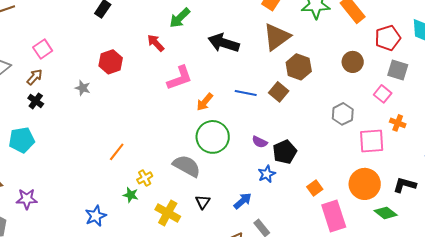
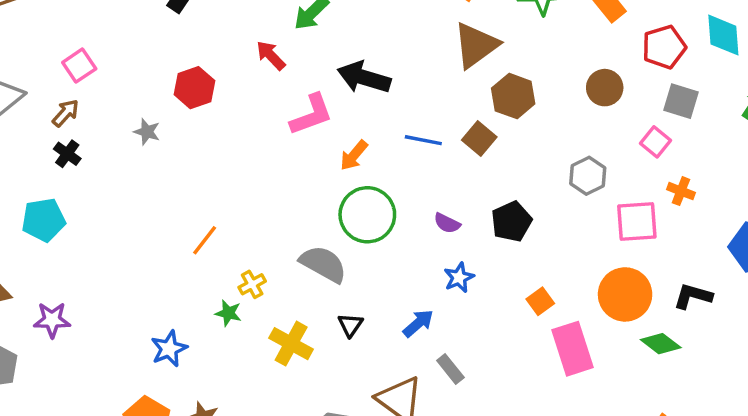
black arrow: (224, 43) -> (364, 77), moved
black pentagon: (285, 152) -> (511, 222), moved

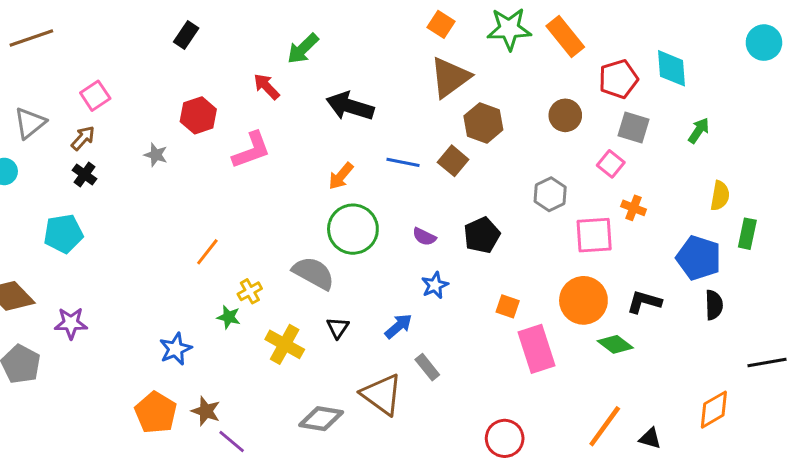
pink L-shape: (311, 115) -> (251, 150), moved
orange square: (540, 301) -> (508, 306), turned -35

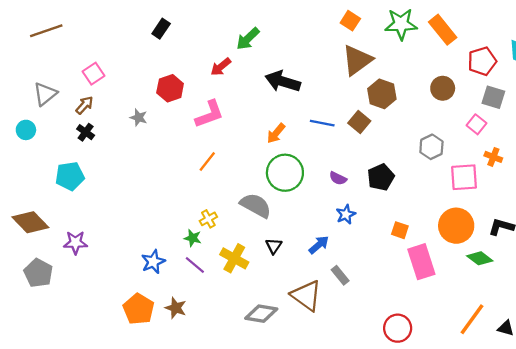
red arrow: (267, 87) -> (221, 67), turned -85
orange line: (207, 252) -> (207, 161), moved
purple line: (232, 441) -> (195, 265), moved

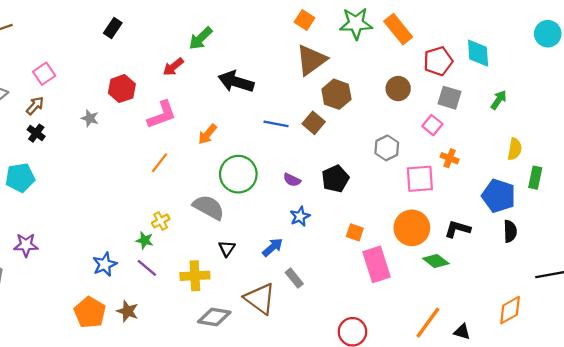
orange arrow: (276, 133) -> (207, 134), moved
yellow cross: (234, 258) -> (195, 276), moved, turned -32

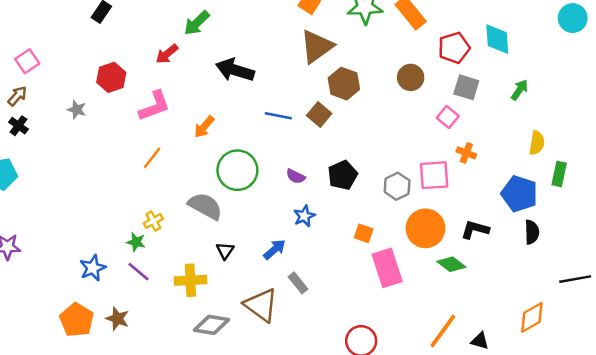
gray hexagon: (387, 148) -> (397, 186), moved

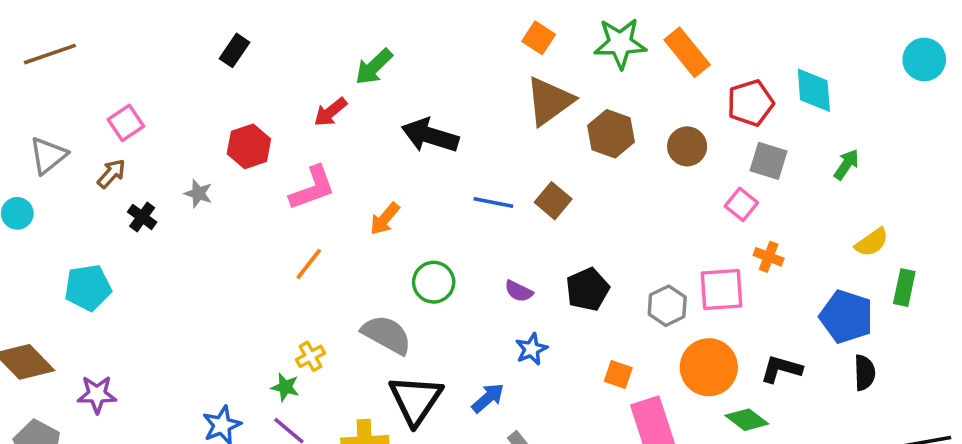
brown hexagon: (344, 84) -> (611, 134), moved
black cross: (18, 126) -> (142, 217), moved
yellow semicircle: (537, 143) -> (872, 242), turned 45
green circle: (237, 170) -> (434, 282), size x0.7
black triangle: (225, 251) -> (416, 400), size x2.0

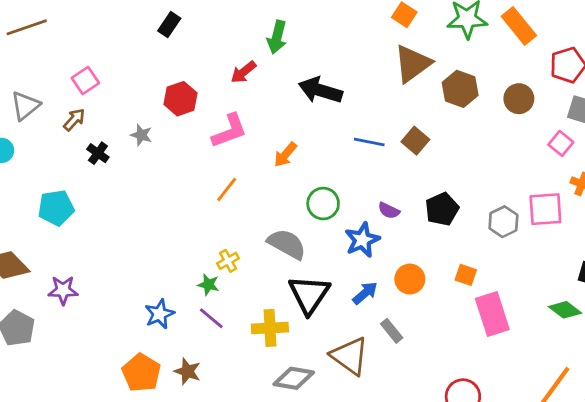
green arrow: (374, 67) -> (277, 37), turned -32
blue star: (531, 349) -> (362, 240), moved, size x1.4
orange circle: (709, 367) -> (410, 279), moved, size x0.7

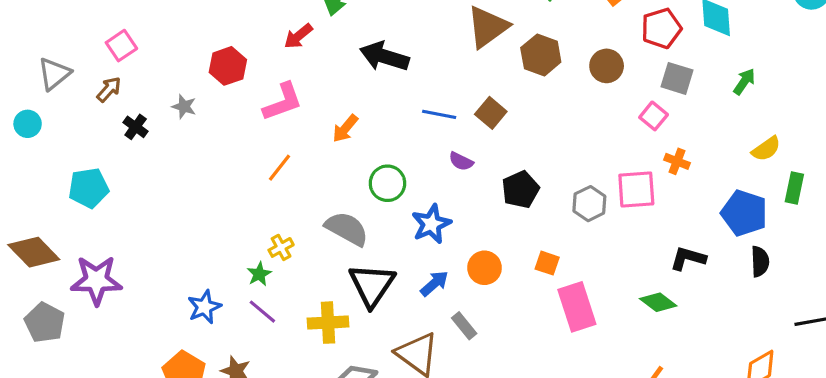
purple semicircle: (389, 211) -> (461, 161), moved
green star: (208, 285) -> (259, 274), turned 30
purple star: (63, 290) -> (96, 280), size x1.5

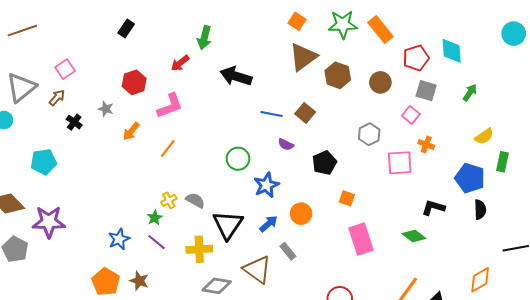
gray triangle: (54, 74) -> (21, 87), size x1.4
orange arrow: (345, 129) -> (131, 131), moved
gray hexagon: (589, 204) -> (369, 134), moved
gray semicircle: (347, 229) -> (195, 200), moved, size x0.7
orange square: (547, 263) -> (347, 198), moved

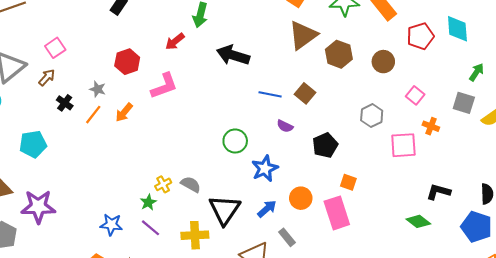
gray square: (426, 91) -> (464, 103), moved
orange line: (168, 149) -> (93, 115), moved
blue pentagon: (470, 178) -> (476, 227), moved
blue star: (119, 239) -> (111, 225), turned 30
pink rectangle: (361, 239) -> (337, 213), moved

